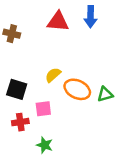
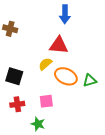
blue arrow: (91, 17) -> (65, 14), moved
red triangle: (58, 22) -> (59, 45), moved
pink square: (43, 109) -> (46, 101), moved

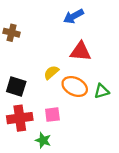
blue arrow: (65, 14) -> (74, 16), turned 60
red triangle: (59, 45) -> (81, 51), moved
red cross: (17, 104) -> (20, 118), size x1.5

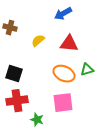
yellow semicircle: (51, 72) -> (38, 41), moved
green triangle: (102, 91) -> (87, 70), moved
pink square: (52, 115) -> (63, 103), moved, size x1.5

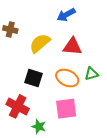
yellow semicircle: (38, 41) -> (40, 43), size x1.5
black square: (14, 74) -> (33, 78), moved
red cross: (17, 101) -> (18, 106), turned 35

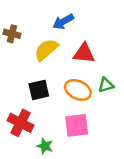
blue arrow: (66, 15) -> (63, 22), moved
black square: (33, 78) -> (39, 90), turned -30

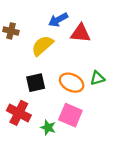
red triangle: (84, 53) -> (81, 33), moved
pink square: (77, 125) -> (70, 115), turned 30
green star: (45, 146) -> (48, 127), moved

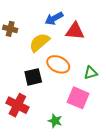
orange ellipse: (72, 83) -> (58, 64), moved
pink square: (70, 115) -> (78, 98), moved
green star: (48, 127) -> (55, 121), moved

